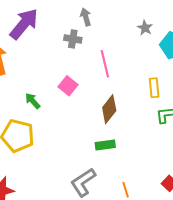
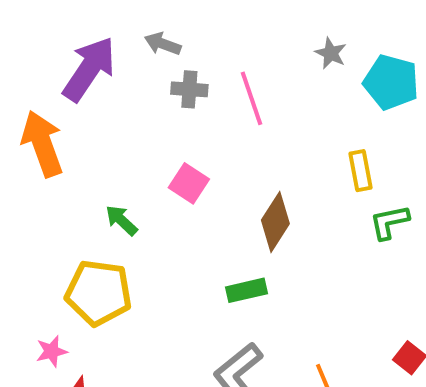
gray arrow: (86, 17) -> (163, 44), moved, turned -48
pink line: (105, 64) -> (251, 98), moved
green rectangle: (105, 145) -> (247, 290), moved

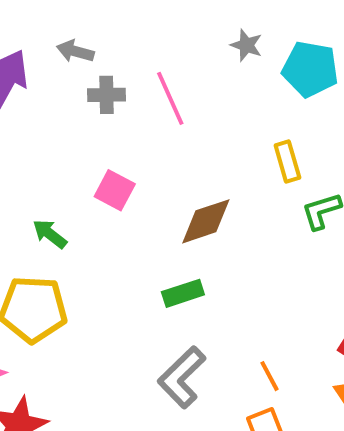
brown diamond: (275, 222) -> (206, 221), turned 44

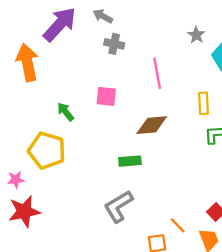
pink line: (170, 98) -> (157, 73), moved
pink square: (115, 190) -> (106, 96), turned -35
orange line: (269, 376) -> (178, 225), moved, turned -30

